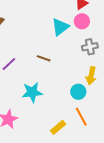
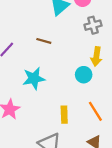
orange line: (81, 117) -> (95, 111), moved
yellow rectangle: (58, 127) -> (64, 115), turned -49

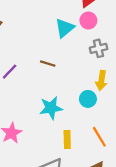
cyan star: (34, 78) -> (51, 108), moved

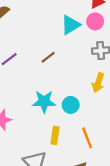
brown line: (48, 64) -> (48, 57), turned -64
cyan circle: (88, 99) -> (71, 105), moved

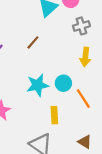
orange line: (87, 138) -> (83, 99), moved

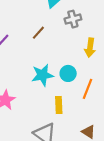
gray cross: (81, 26) -> (73, 19), moved
orange line: (83, 99) -> (88, 89), turned 54

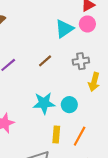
gray cross: (73, 19) -> (81, 61), moved
orange line: (88, 89) -> (80, 136), moved

